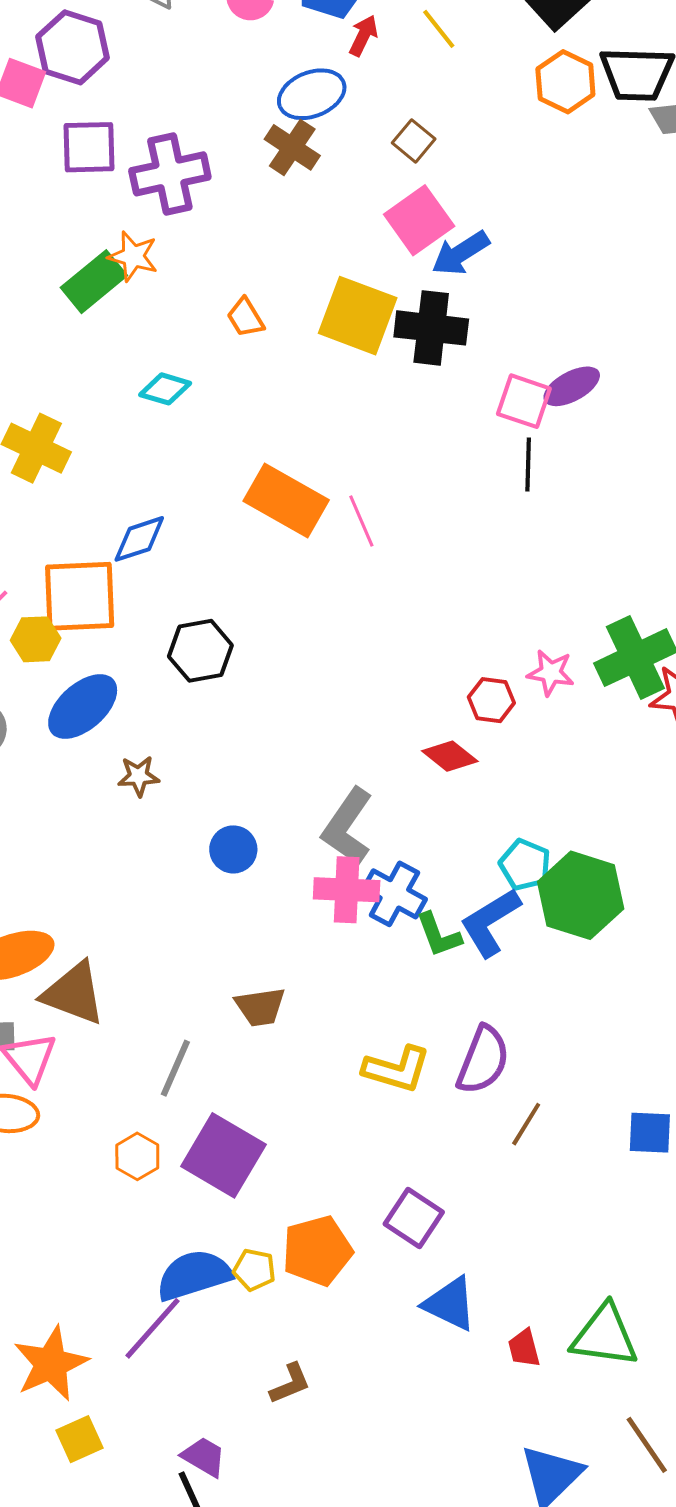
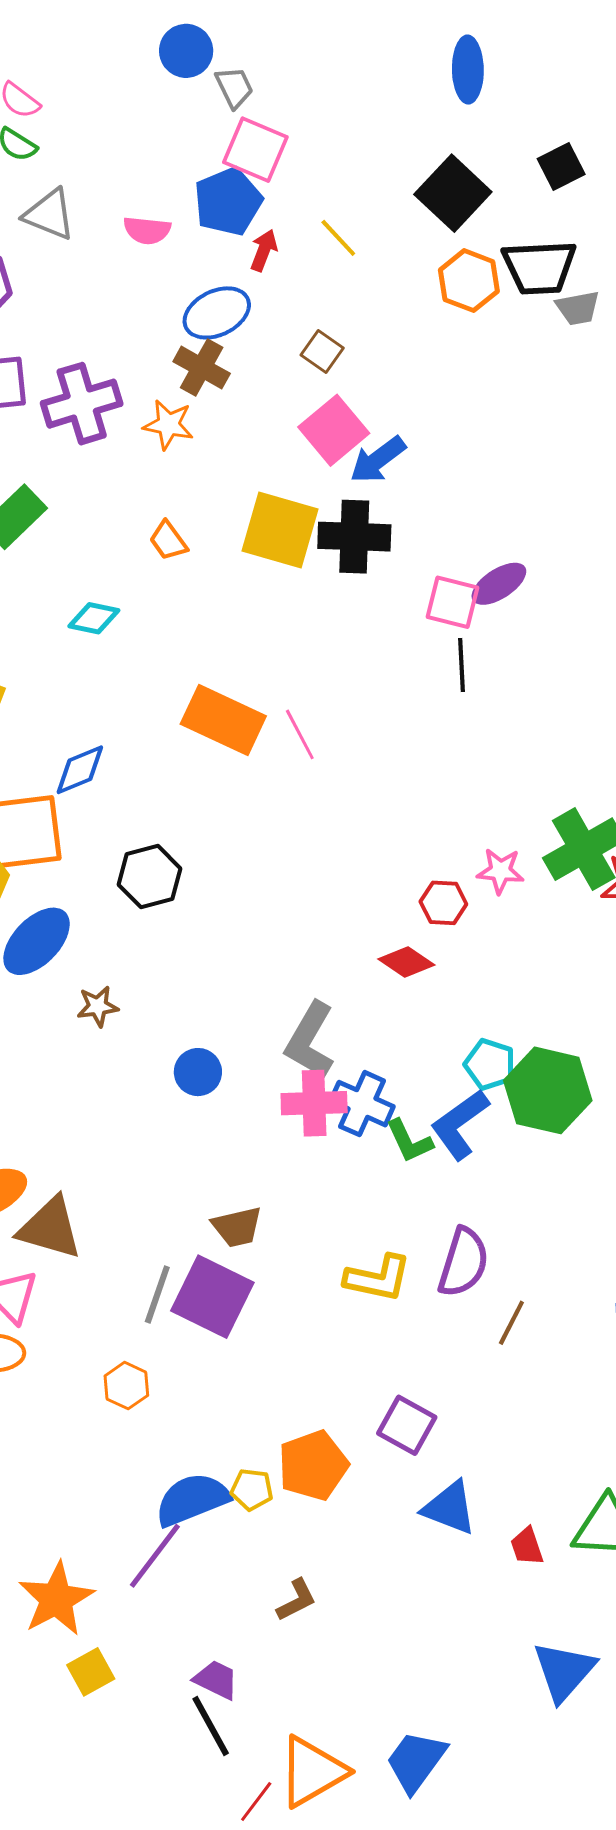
orange star: (133, 256) -> (168, 425), moved
purple square: (223, 1155) -> (212, 1297), moved

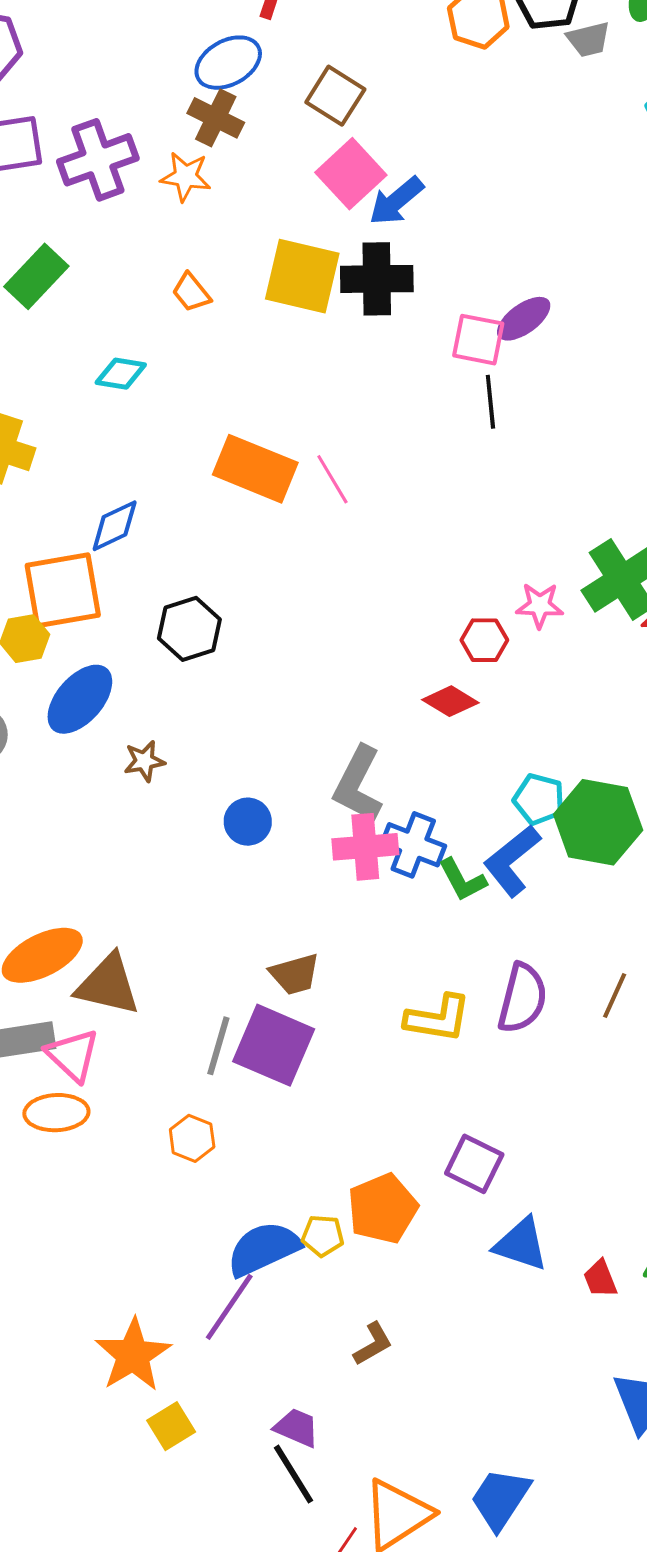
brown square: (322, 352) -> (335, 96), size x1.4
brown line: (511, 1323) -> (615, 996), moved

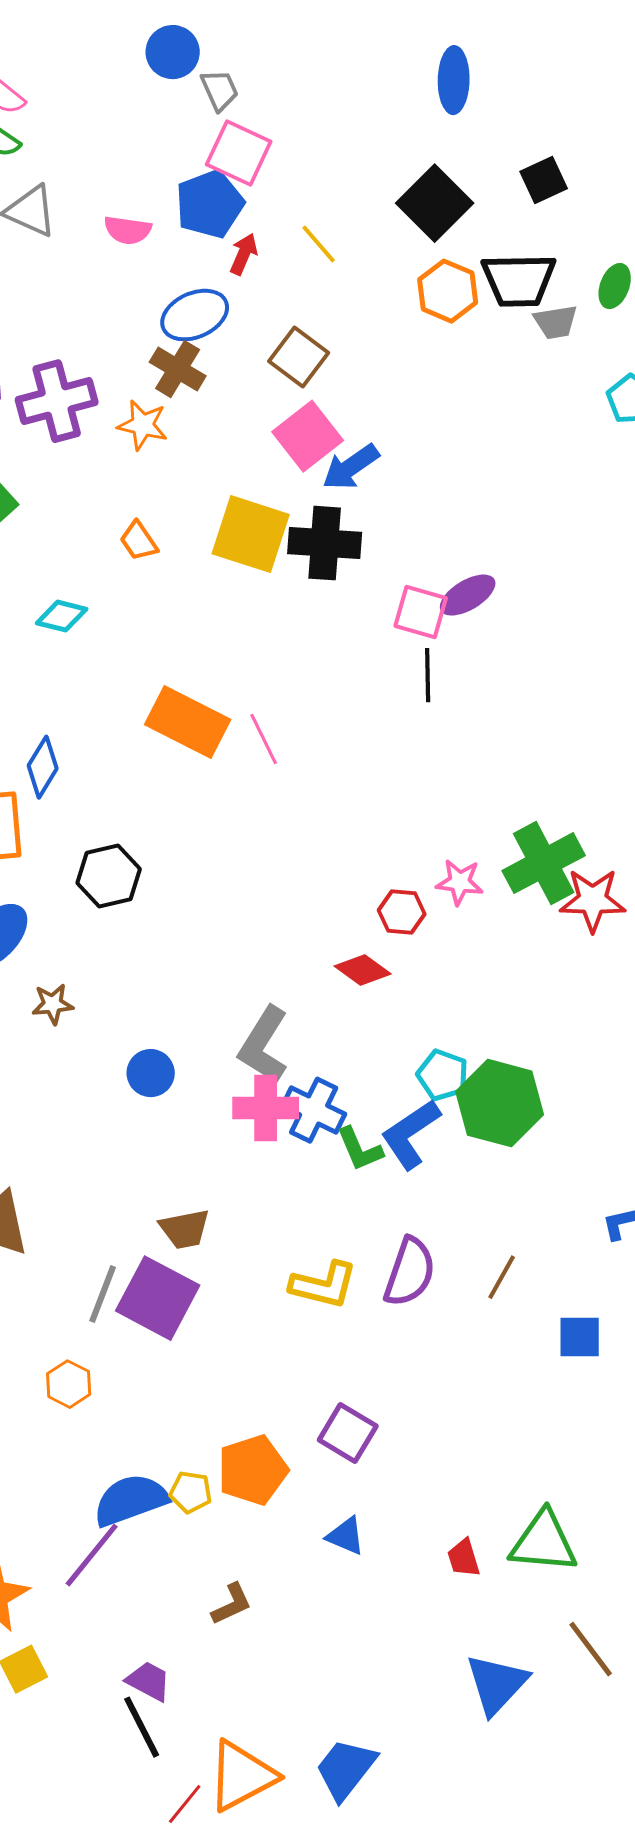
blue diamond: (115, 526) -> (43, 767), turned -38
blue triangle: (521, 1244) -> (346, 1536), moved, size x0.7

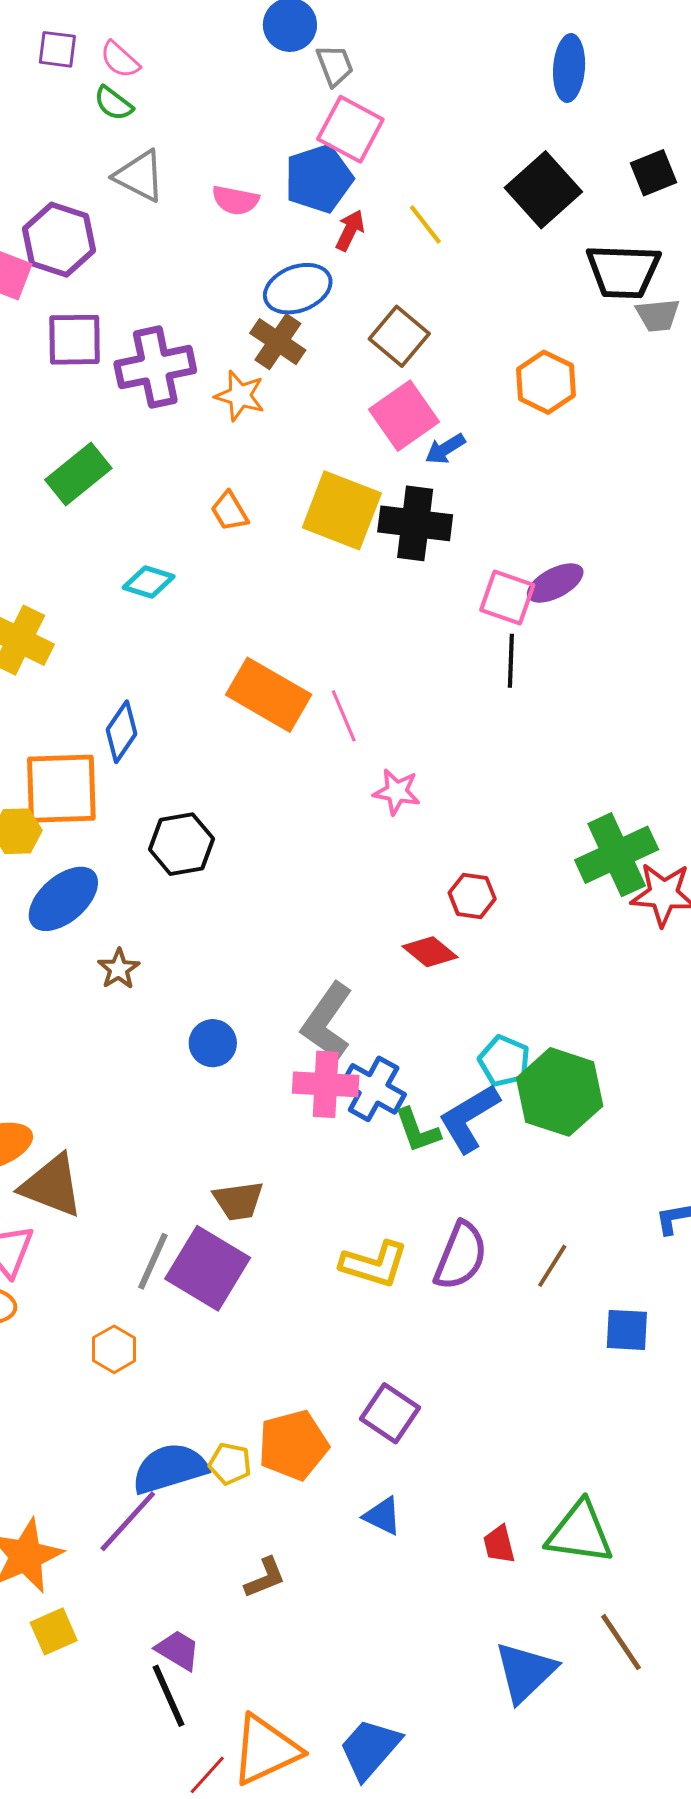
orange hexagon: (448, 291) -> (546, 382), moved
blue arrow: (351, 467) -> (445, 449), size x0.7
pink star: (460, 882) -> (397, 792), moved
brown star: (53, 1004) -> (119, 969), turned -30

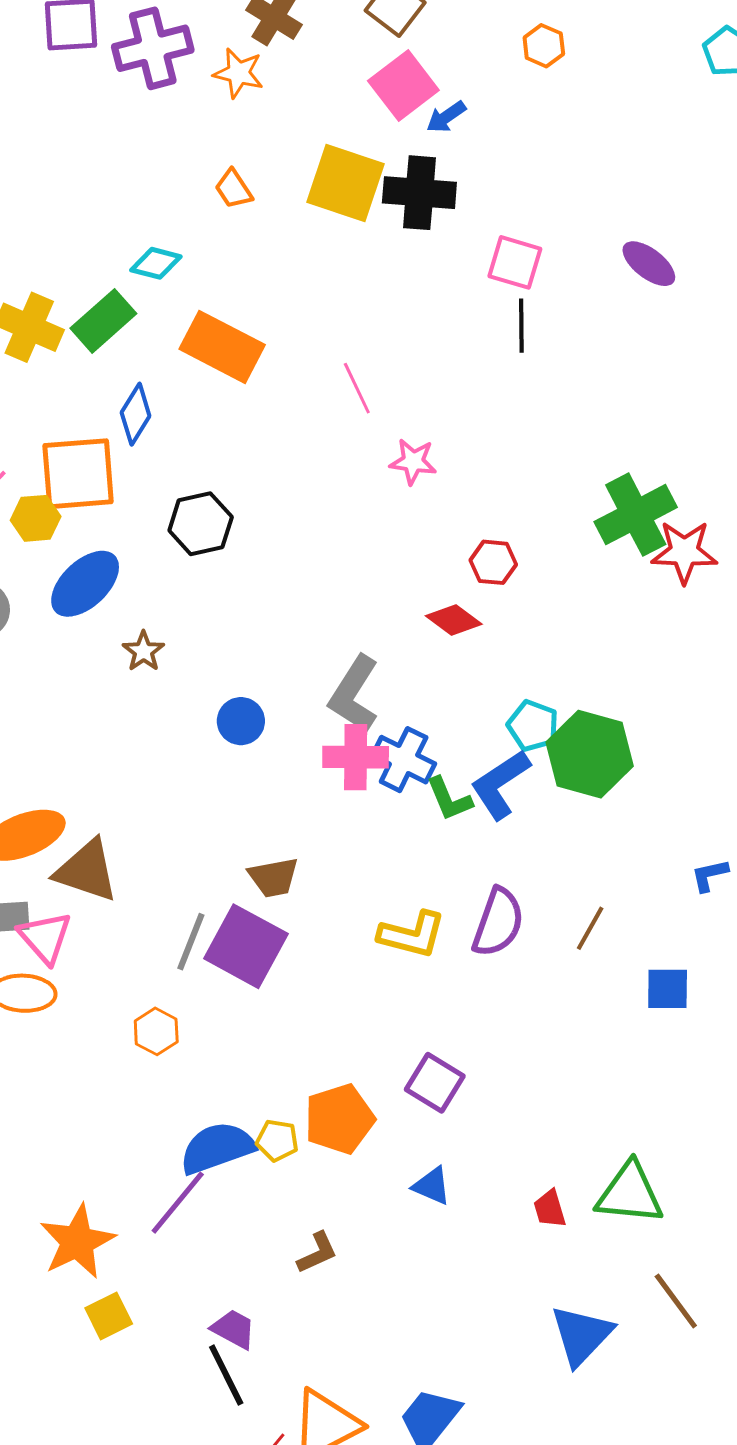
orange hexagon: (546, 382) -> (544, 46), size x0.7
green rectangle: (78, 474) -> (103, 321), moved
purple ellipse: (555, 583) -> (649, 264), moved, turned 68
orange rectangle: (269, 695) -> (222, 347), moved

